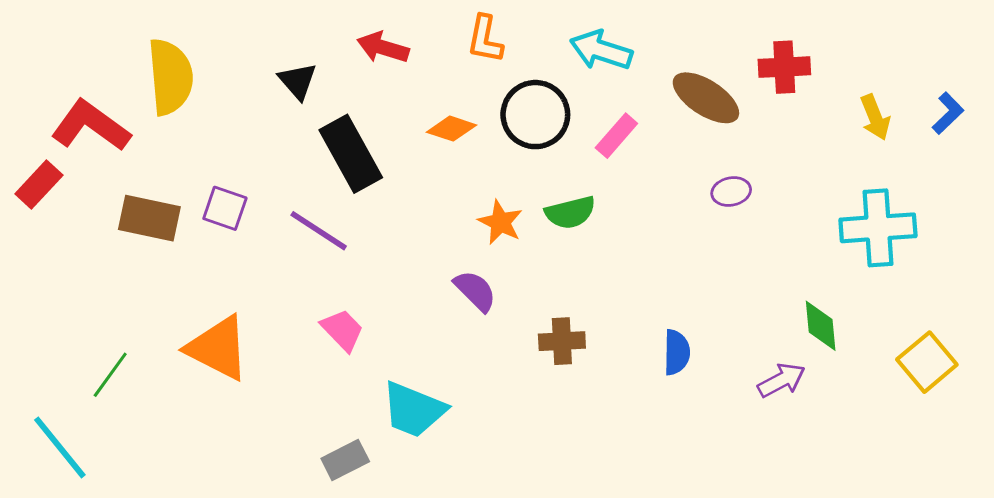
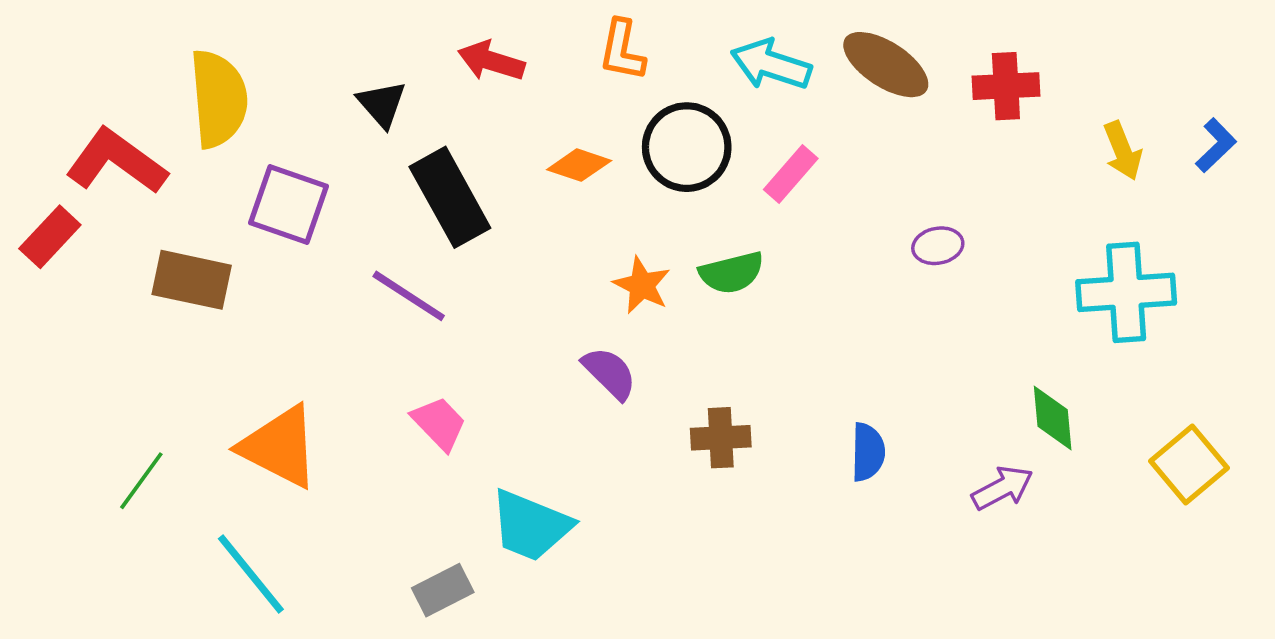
brown ellipse: (706, 98) -> (886, 65), moved
purple square: (225, 208) -> (288, 204), moved, size x1.4
cyan line: (60, 447) -> (251, 574), moved

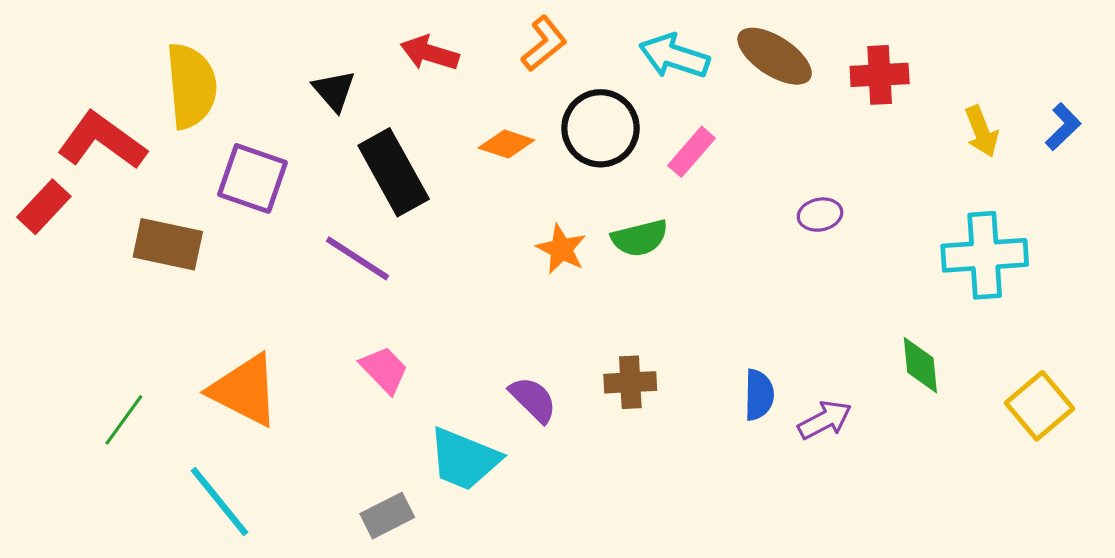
orange L-shape: (622, 50) -> (544, 44), turned -140
purple semicircle: (610, 373) -> (533, 400), moved
purple arrow: (1002, 488) -> (825, 420), moved

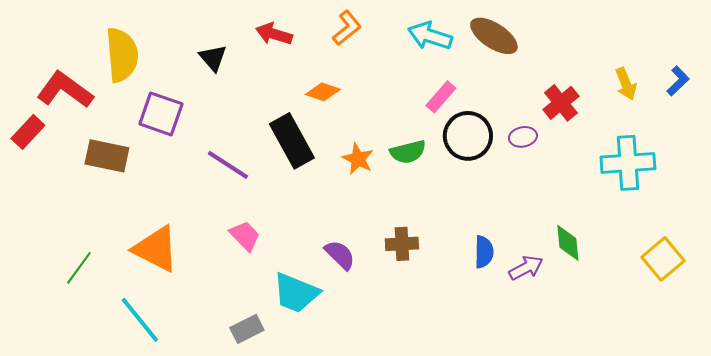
red cross: (880, 75) -> (561, 103), moved, turned -36
black circle: (601, 128) -> (468, 136), moved
black rectangle: (394, 172) -> (292, 141), moved
green diamond: (920, 365) -> (568, 243), moved

